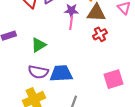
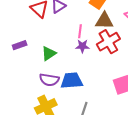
purple star: (71, 10) -> (82, 46), moved
red cross: (100, 34) -> (108, 42), size x1.6

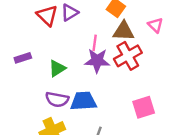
purple star: (82, 46) -> (97, 61), size x1.5

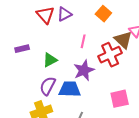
brown triangle: (124, 31) -> (123, 40), moved, turned 36
purple star: (97, 61) -> (84, 70), moved, turned -30
purple semicircle: (57, 99) -> (48, 86), turned 102

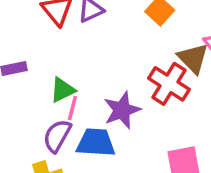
pink line: (83, 41) -> (72, 108), moved
red cross: (110, 55) -> (169, 84), turned -35

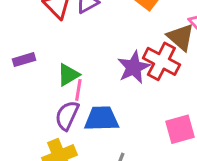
purple star: (122, 110) -> (134, 67), moved

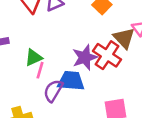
purple semicircle: (67, 115) -> (53, 91), moved
blue trapezoid: (102, 119) -> (71, 81), moved

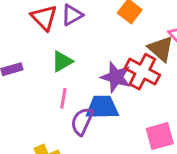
purple star: (85, 57) -> (116, 77), turned -30
green triangle: (34, 58) -> (62, 61), moved

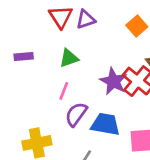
blue trapezoid: (102, 107) -> (105, 124), moved

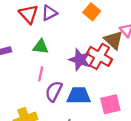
green triangle: (69, 58) -> (41, 47), turned 35

